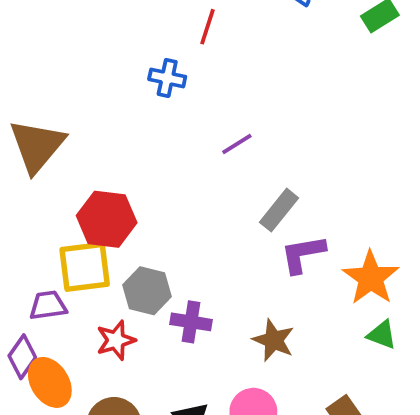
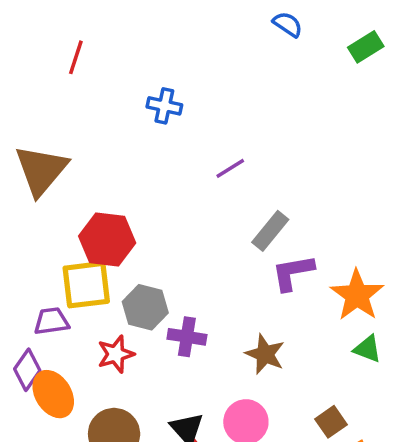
red line: (208, 27) -> (76, 57), moved

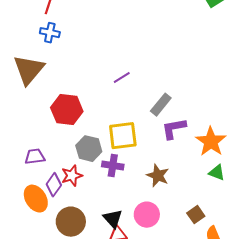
blue cross: (164, 106) -> (50, 33), moved
purple line: (230, 168) -> (122, 78), moved
yellow square: (86, 285) -> (123, 136), moved
purple diamond: (27, 370) -> (54, 185), moved

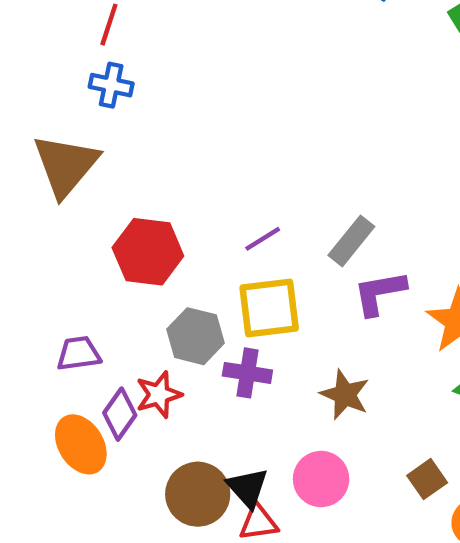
purple line: (122, 78) -> (263, 239), moved
brown circle: (71, 222) -> (198, 494), moved

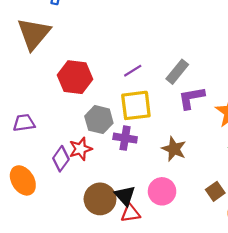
purple trapezoid: (79, 353) -> (24, 123), moved
orange ellipse: (81, 444) -> (23, 180), moved

